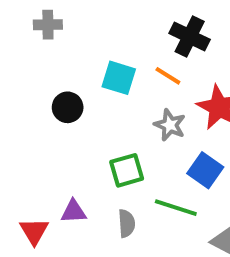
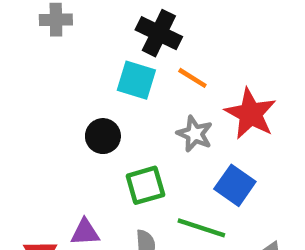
black cross: (190, 36) -> (159, 33), moved
black circle: (68, 107) -> (103, 136), moved

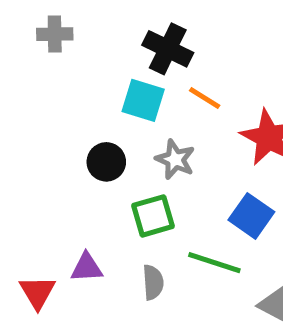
gray star: (195, 134) -> (175, 159), moved

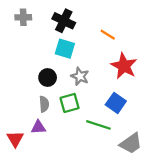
black cross: (168, 49) -> (64, 21), moved
orange line: (205, 98) -> (108, 35), moved
gray semicircle: (153, 282) -> (44, 104), moved

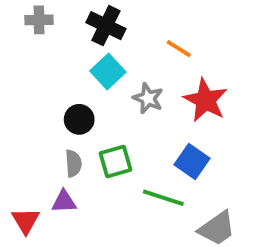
cyan square: (65, 49) -> (108, 72), turned 30
gray star: (80, 76) -> (148, 98), moved

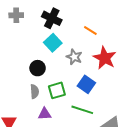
blue square: (192, 161) -> (86, 84), moved
purple triangle: (64, 202) -> (45, 114), moved

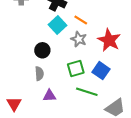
orange line: (90, 30) -> (81, 20), moved
blue square: (86, 84) -> (101, 71), moved
green square: (57, 90) -> (76, 68), moved

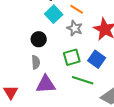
purple triangle: (49, 96) -> (46, 84), size x1.5

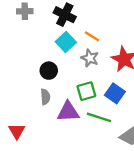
purple triangle: (46, 84) -> (68, 112), moved

